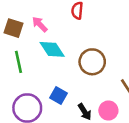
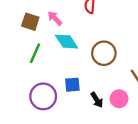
green line: (18, 62) -> (35, 53), turned 36
blue square: (58, 96) -> (72, 85), turned -35

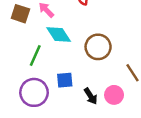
green line: (35, 53) -> (35, 56), moved

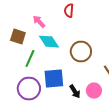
brown square: (20, 14) -> (18, 37), moved
blue square: (65, 80) -> (54, 79), size x1.5

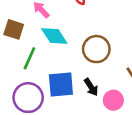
black arrow: (75, 92) -> (91, 87), moved

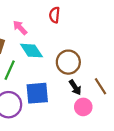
black arrow: (91, 87) -> (75, 87), moved

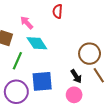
brown circle: (68, 62) -> (90, 54), moved
pink circle: (83, 107) -> (74, 95), moved

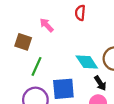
cyan diamond: (37, 43) -> (87, 62), moved

